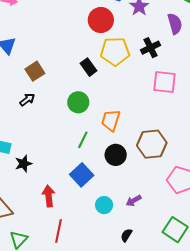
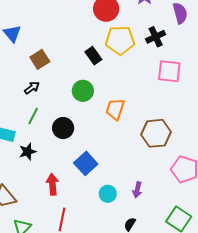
green line: (83, 140) -> (33, 116), moved
black circle: (116, 155) -> (63, 128), moved
purple arrow: (134, 201) -> (137, 190), turned -49

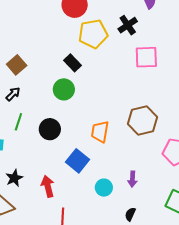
black rectangle: (93, 56) -> (73, 63), moved
orange trapezoid: (115, 109) -> (100, 132), moved
black star: (28, 152) -> (14, 178), moved

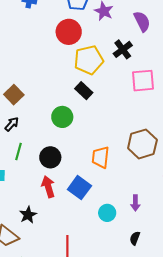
black rectangle: (73, 63) -> (84, 91), moved
black star: (14, 178) -> (28, 215), moved
red arrow: (48, 186) -> (48, 187), moved

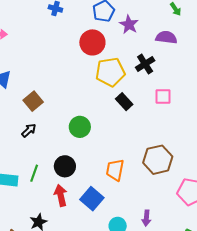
purple semicircle: (142, 21) -> (166, 37), turned -60
pink square: (143, 81) -> (163, 97), size x0.7
black rectangle: (84, 91) -> (124, 102), moved
green line: (19, 152) -> (34, 173), moved

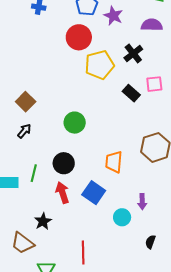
black rectangle: (124, 102) -> (131, 93), moved
purple arrow: (146, 218) -> (142, 202), moved

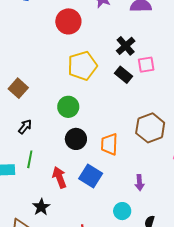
black cross: (133, 53) -> (126, 46), moved
yellow pentagon: (99, 65) -> (82, 66), moved
black arrow: (24, 131) -> (25, 127), moved
black circle: (64, 163) -> (76, 139), moved
cyan circle: (122, 217) -> (122, 211), moved

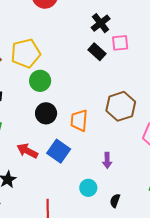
yellow pentagon: (82, 66) -> (26, 53), moved
red arrow: (59, 177) -> (27, 151), turned -45

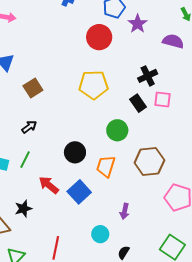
yellow pentagon: (26, 53) -> (94, 85), moved
green circle: (40, 81) -> (117, 130), moved

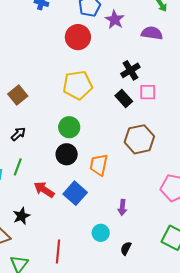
green circle: (117, 130) -> (69, 127), moved
brown hexagon: (149, 162) -> (139, 139), moved

